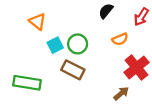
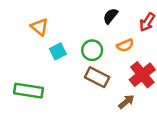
green circle: (78, 44) -> (92, 50), moved
brown rectangle: (73, 70) -> (97, 77), moved

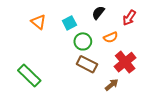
cyan square: (58, 51) -> (69, 23), moved
green rectangle: (28, 91) -> (29, 75), turned 35

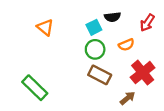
black semicircle: (98, 13) -> (112, 17), turned -136
cyan square: (69, 23) -> (94, 27), moved

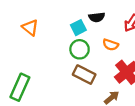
orange semicircle: (126, 45) -> (111, 45), turned 42
green rectangle: (35, 88) -> (20, 87), turned 70

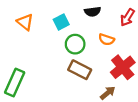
cyan square: (78, 28) -> (61, 22), moved

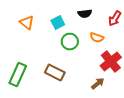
brown rectangle: (80, 70) -> (55, 73), moved

